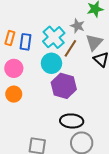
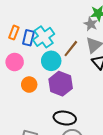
gray star: (77, 26) -> (91, 24), moved
cyan cross: (54, 37) -> (44, 37), moved
orange circle: (14, 94) -> (29, 85), moved

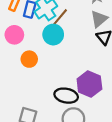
brown line: (71, 49) -> (60, 17), moved
purple hexagon: (61, 84) -> (89, 84), moved

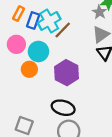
cyan circle: (53, 35) -> (38, 51), moved
purple hexagon: (89, 84) -> (66, 73), moved

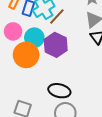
orange circle: (29, 69) -> (26, 55), size x1.6
purple hexagon: (66, 73) -> (56, 45), moved

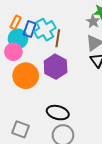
brown line: (57, 16) -> (58, 38), turned -36
cyan circle: (34, 38) -> (18, 39), moved

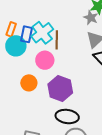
pink circle: (13, 52) -> (45, 60), moved
purple hexagon: (56, 67) -> (60, 88), moved
orange circle: (26, 76) -> (29, 83), size x0.6

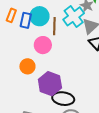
cyan cross: (42, 33) -> (74, 16), moved
cyan circle: (16, 46) -> (40, 16), moved
purple hexagon: (60, 88) -> (50, 84), moved

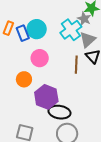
blue rectangle: (26, 20) -> (23, 33), turned -35
brown line: (54, 26) -> (76, 65), moved

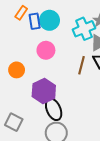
orange circle: (24, 79) -> (17, 70), moved
black ellipse: (59, 112) -> (54, 109), turned 45

